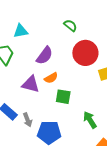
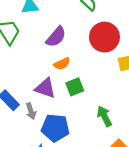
purple triangle: (31, 84) -> (45, 88), moved
green square: (63, 97) -> (75, 87), turned -35

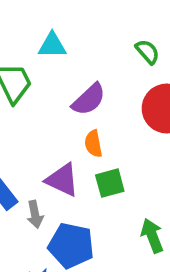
orange semicircle: (62, 64) -> (93, 144), turned 98

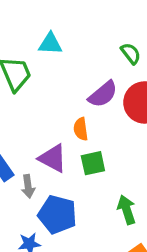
purple semicircle: (89, 99) -> (103, 94), moved

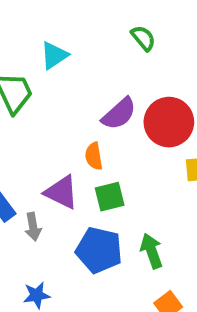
cyan triangle: (50, 44) -> (54, 55), turned -35
green semicircle: (131, 53) -> (143, 38), moved
blue pentagon: (57, 214) -> (99, 250), moved

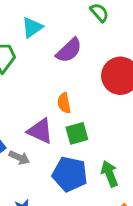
purple semicircle: (119, 114) -> (69, 50), moved
gray arrow: (33, 227) -> (19, 158), turned -54

